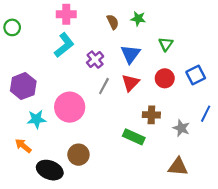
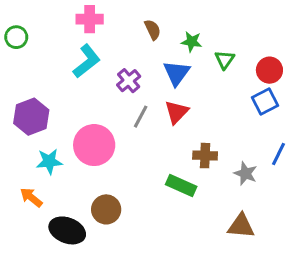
green star: (138, 19) -> (192, 42), moved
red circle: (165, 78) -> (269, 70), moved

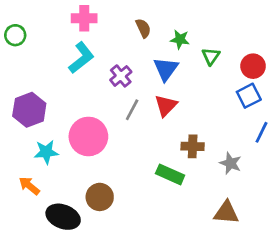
blue line: (278, 154) -> (261, 132), moved

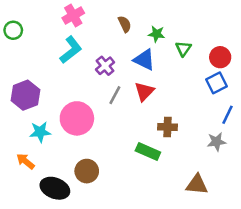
pink cross: (84, 18) -> (73, 16), turned -30
blue triangle: (166, 69) -> (144, 60), turned -40
gray star: (231, 163) -> (217, 142), moved, turned -30

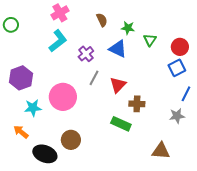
red triangle: (144, 91) -> (118, 85), moved

